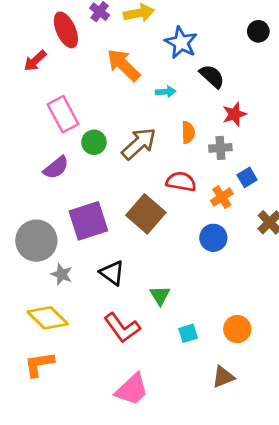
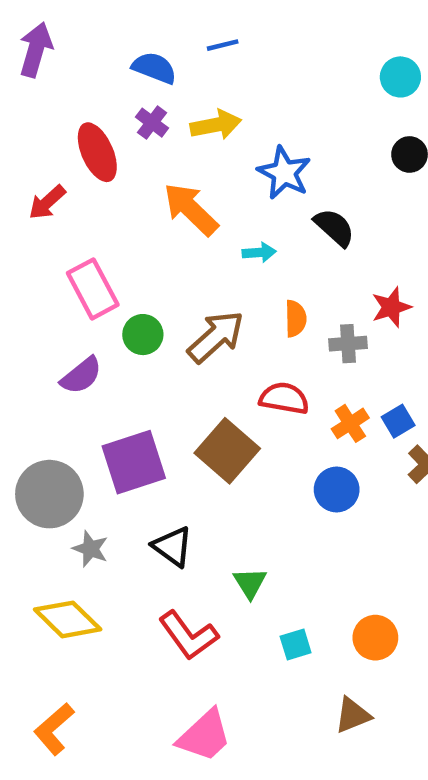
red star: (234, 114) -> (391, 307), moved
blue square: (247, 177) -> (398, 421), moved
orange L-shape: (39, 364) -> (54, 729), moved, turned -32

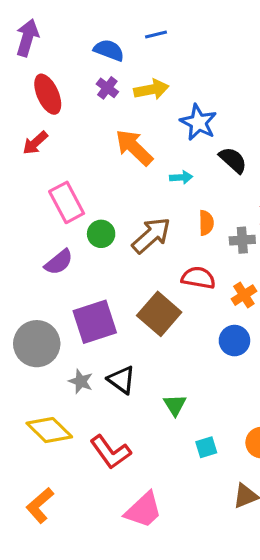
red ellipse: (97, 152) -> (48, 94), moved
gray star: (90, 549) -> (81, 381), moved
red L-shape: (188, 635) -> (111, 452), moved

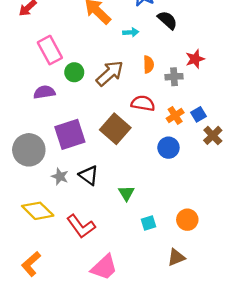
purple semicircle: (59, 262) -> (44, 92), turned -150

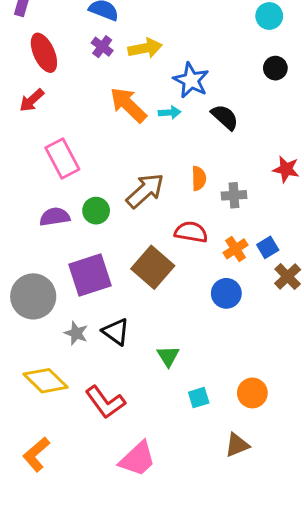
cyan arrow: (131, 32) -> (170, 113), moved
red star: (195, 59) -> (286, 169), moved, turned 30
green circle: (74, 72) -> (96, 211), moved

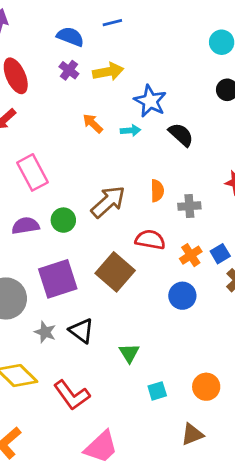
orange arrow: (128, 105) -> (93, 123), size x0.6

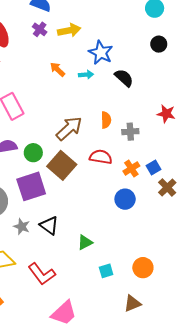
green circle: (63, 220) -> (33, 153), moved
brown square: (115, 272) -> (62, 165), moved
green triangle: (129, 353) -> (85, 242), turned 35

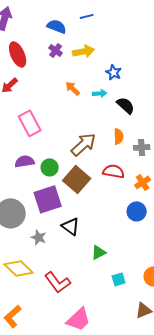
blue star: (101, 53) -> (114, 72), size x0.7
black semicircle: (124, 78) -> (126, 105), moved
black triangle: (49, 225) -> (71, 226), moved

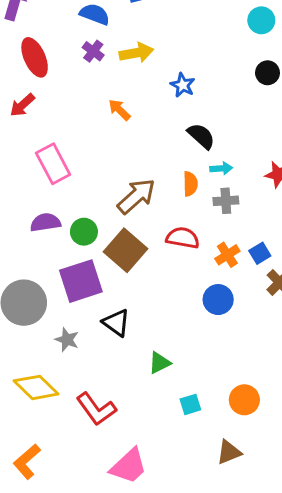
cyan arrow: (100, 93) -> (221, 168), moved

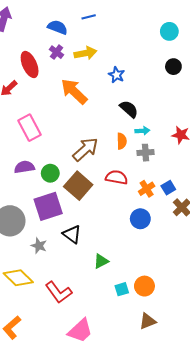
red ellipse: (35, 57) -> (30, 65), moved
orange arrow: (119, 110) -> (74, 91), size x1.8
orange circle: (244, 400) -> (144, 286), moved

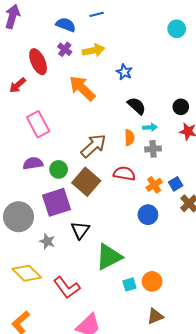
black circle: (173, 67) -> (181, 107), moved
black triangle: (72, 234) -> (80, 230), turned 30
green triangle: (101, 261) -> (109, 257), size x1.8

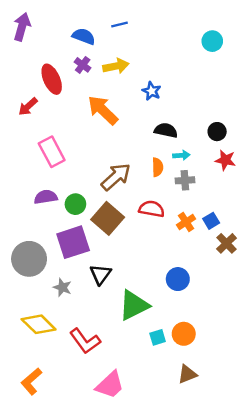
black semicircle: (137, 106) -> (166, 130), turned -30
blue circle: (148, 215) -> (178, 279), moved

